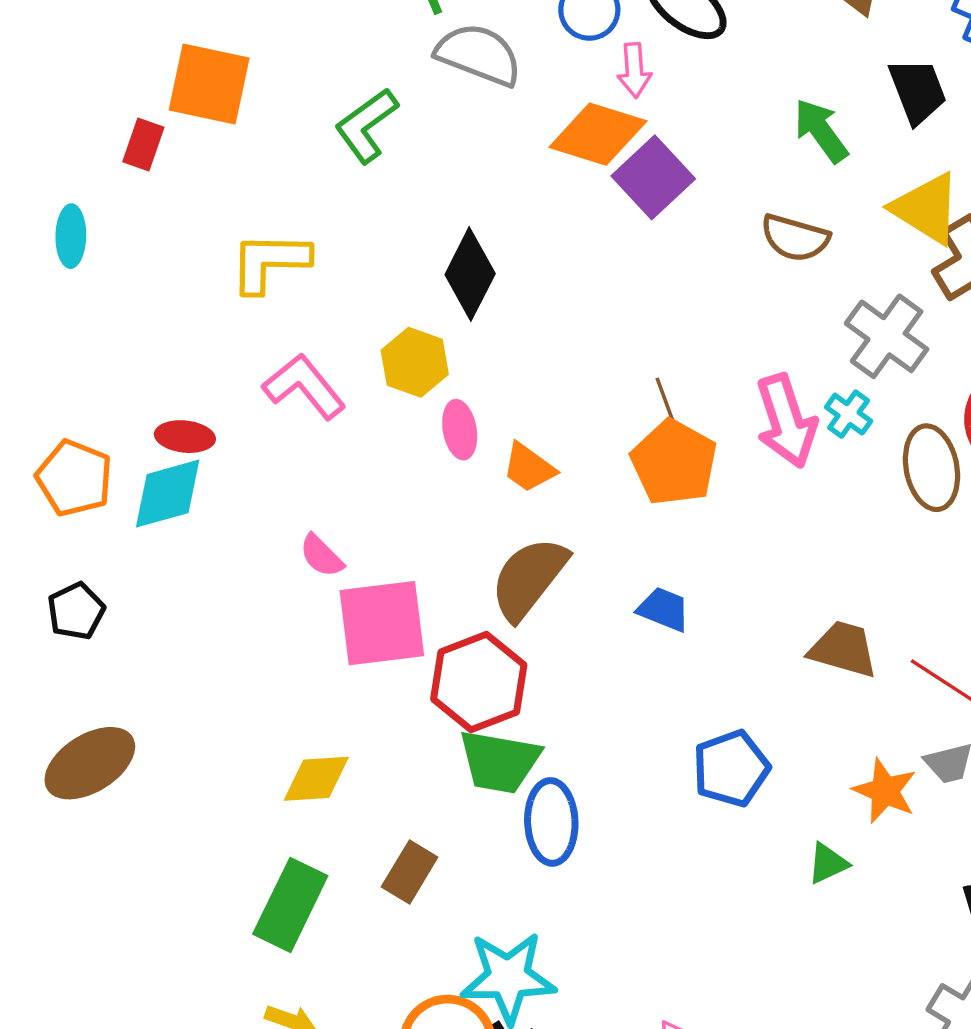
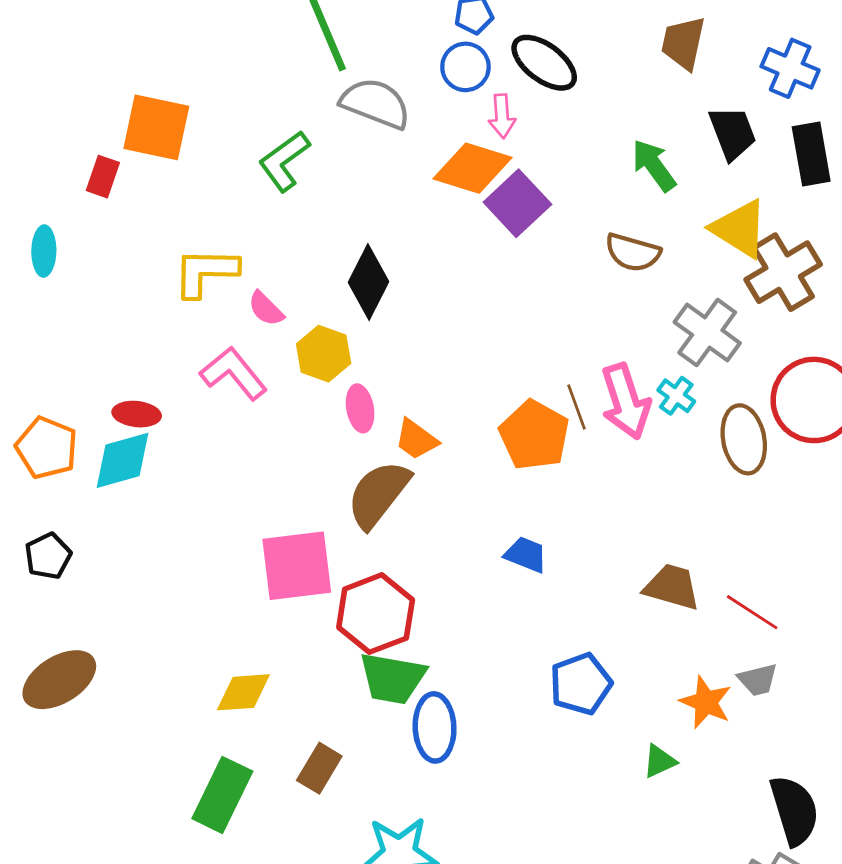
brown line: (667, 405) -> (576, 407), moved
pink semicircle: (321, 556) -> (266, 309), moved
brown semicircle: (529, 578) -> (378, 494), moved

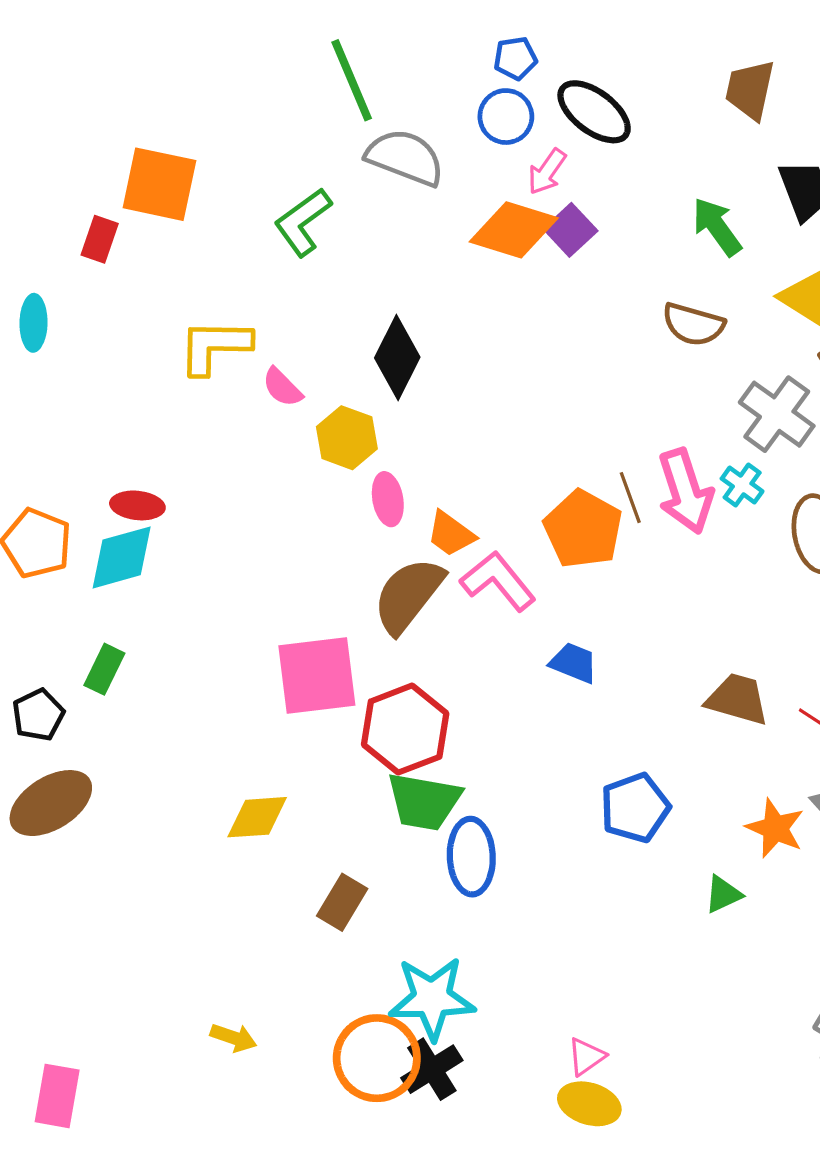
pink arrow: (502, 116) -> (547, 172), turned 39
purple square: (517, 203) -> (570, 230), moved, size x0.7
pink L-shape: (234, 373) -> (498, 581), moved
black pentagon: (48, 556) -> (38, 715), moved
green rectangle: (222, 795) -> (104, 669), moved, size x0.6

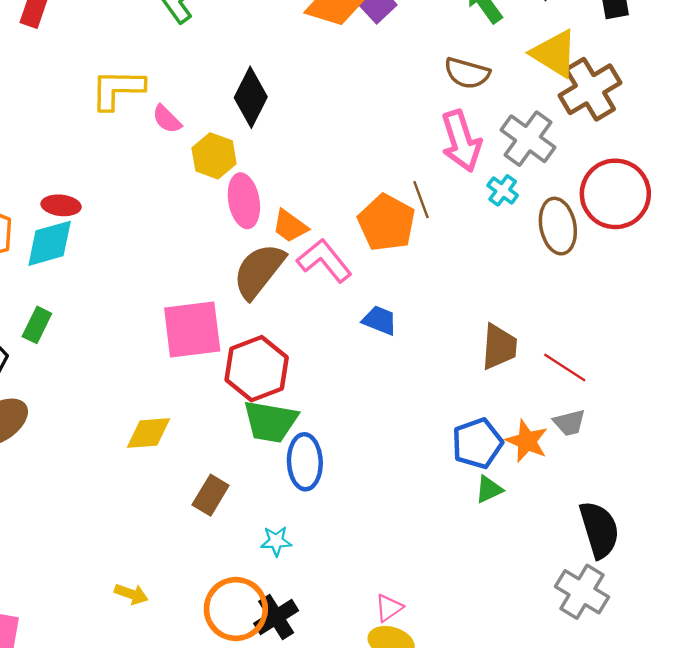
pink arrow: (685, 491) -> (461, 141), moved
pink ellipse: (388, 499) -> (244, 201), size x1.4
brown trapezoid: (737, 699) -> (499, 347), turned 78
blue pentagon: (635, 808) -> (477, 443), moved
cyan star: (432, 998) -> (276, 541), moved, size x0.5

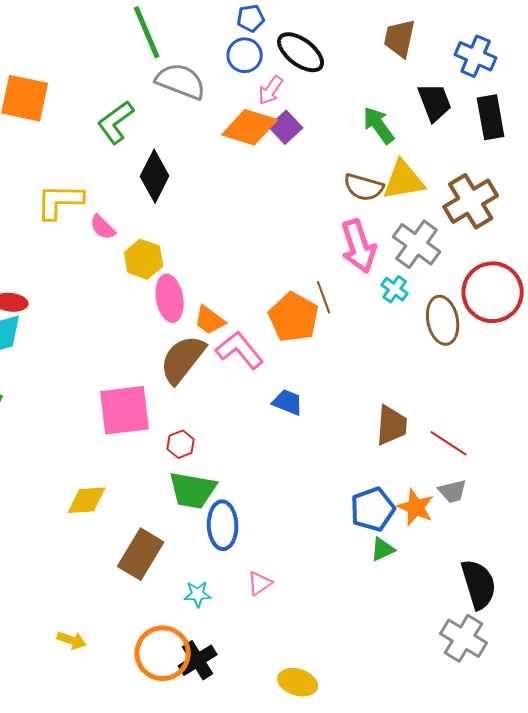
yellow triangle: (554, 54) -> (404, 180), moved, turned -42
black diamond: (251, 97) -> (155, 176), moved
red hexagon: (257, 369) -> (181, 444), size x0.5
brown rectangle: (211, 495) -> (141, 554), size x1.4
pink triangle: (389, 608) -> (260, 583), moved

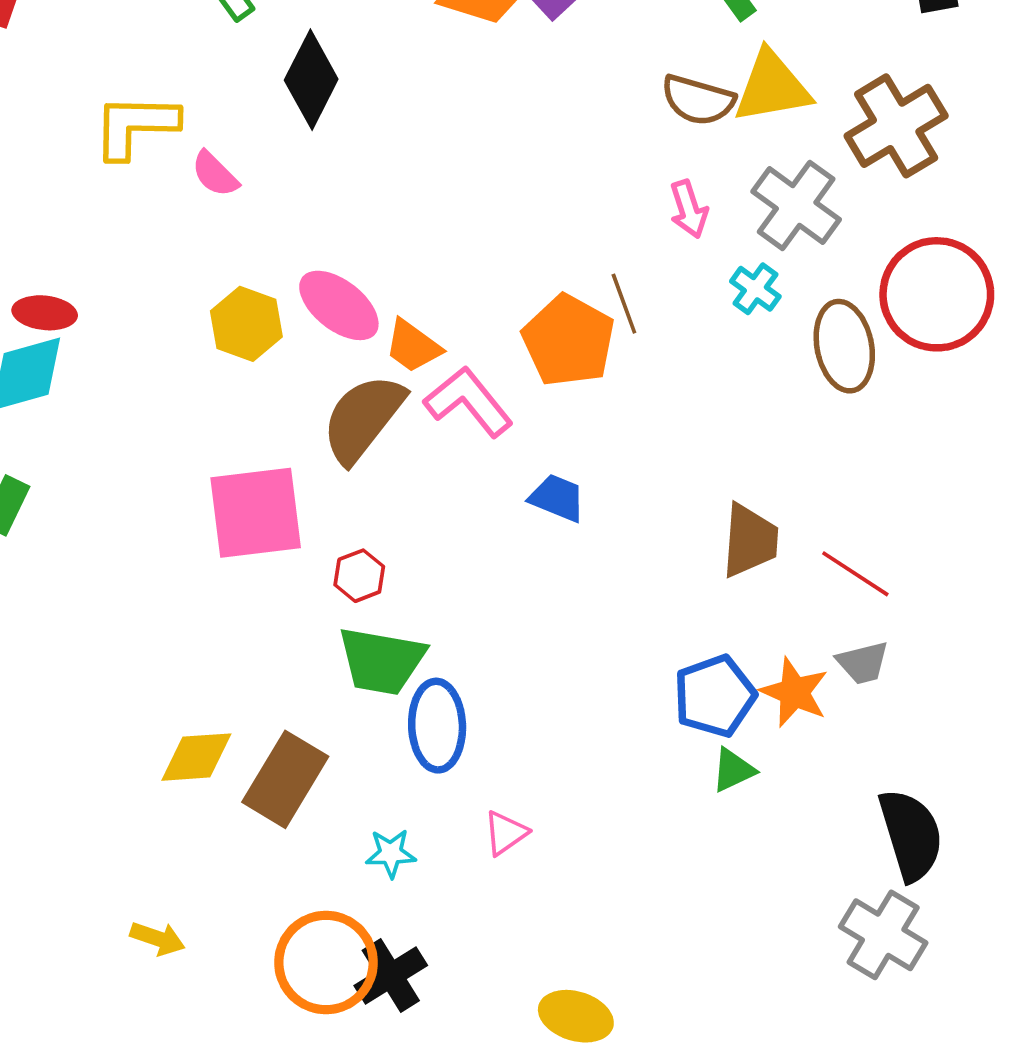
pink arrow: (359, 246) -> (689, 209), size x0.6
yellow hexagon: (144, 259) -> (246, 324), moved
pink ellipse: (170, 298) -> (339, 305), turned -42
yellow diamond: (87, 500) -> (196, 757), moved

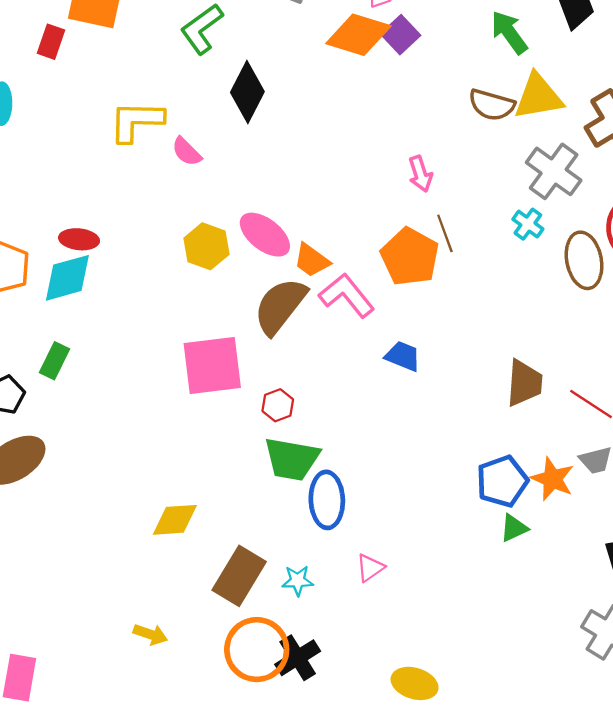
pink arrow: (689, 209) -> (420, 174), moved
brown rectangle: (285, 779) -> (239, 576), moved

